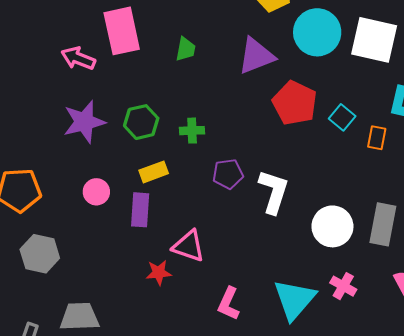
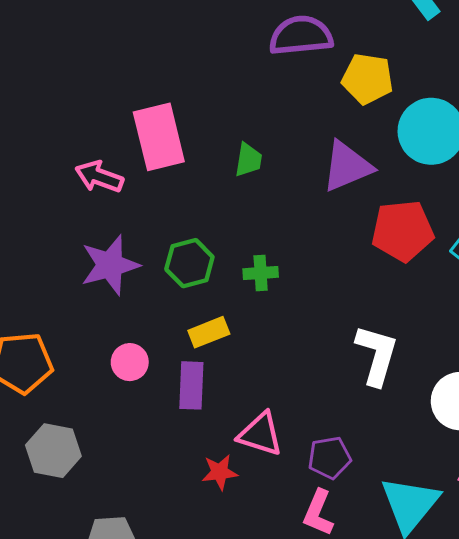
red pentagon: (295, 103) -> (403, 231), turned -30
purple pentagon: (228, 174) -> (329, 458), moved

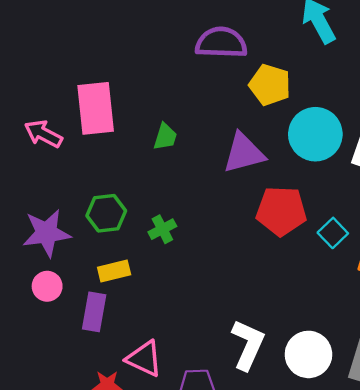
purple star: (110, 265) -> (47, 233), moved
green cross: (261, 273) -> (162, 229), turned -32
white L-shape: (377, 355) -> (248, 345), moved

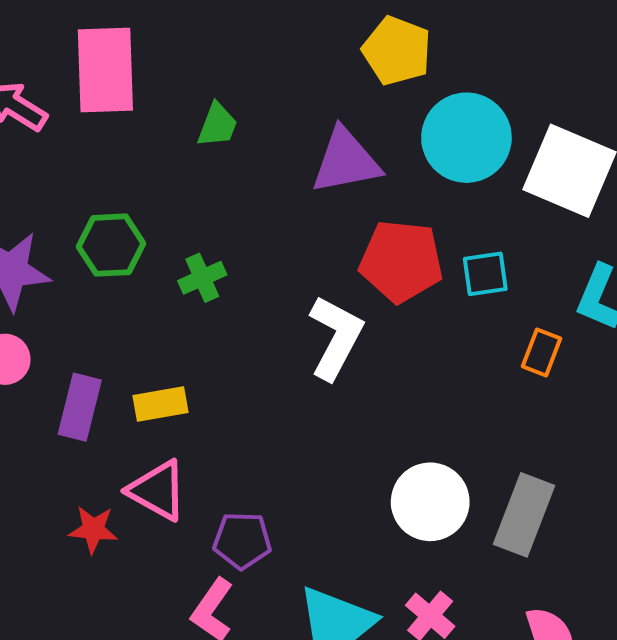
cyan square: (333, 233) -> (485, 274), moved, turned 32
yellow rectangle: (114, 271) -> (161, 404), moved
white L-shape: (248, 345) -> (336, 337), moved

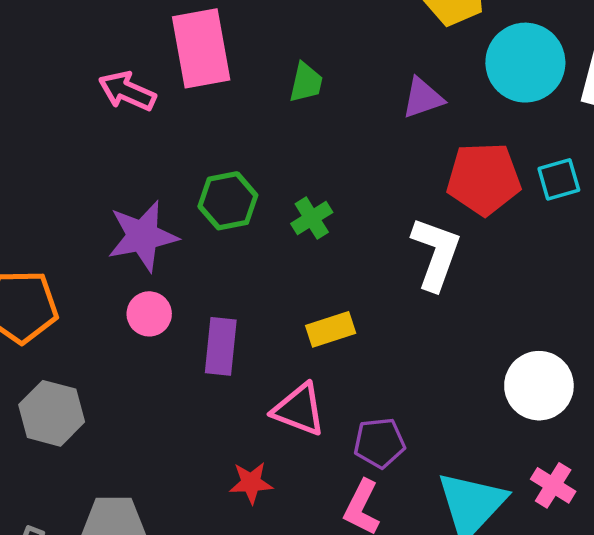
purple triangle: (346, 161) -> (423, 98), size x0.7
yellow rectangle: (161, 404) -> (331, 329), moved
red star: (93, 529) -> (251, 483), moved

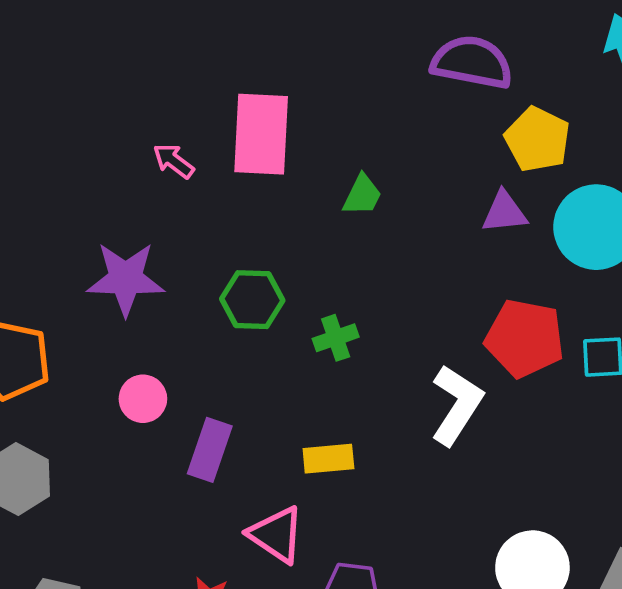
pink arrow: (127, 91) -> (174, 161), size x0.7
purple triangle: (423, 98) -> (504, 212), moved
purple star: (143, 236) -> (126, 279), moved

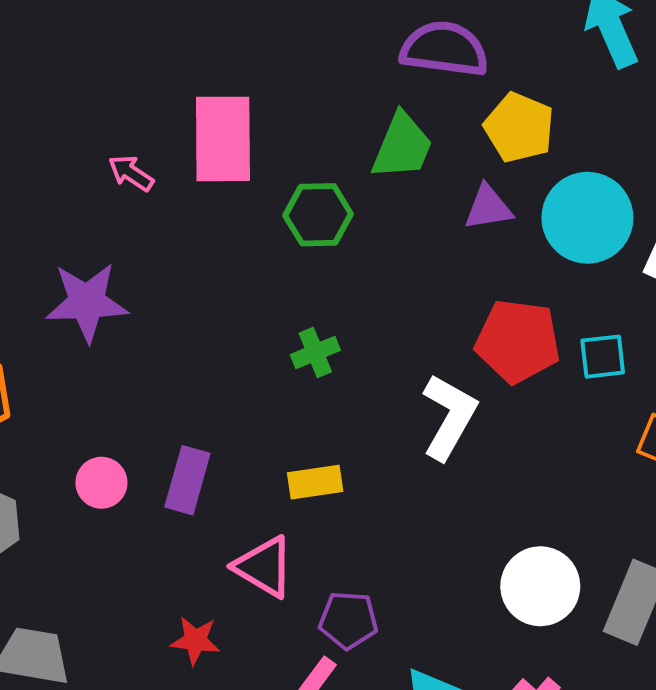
green trapezoid: (362, 195) -> (402, 146), moved, size x1.5
green hexagon: (252, 300) -> (318, 215), moved
pink circle: (143, 399) -> (101, 483), moved

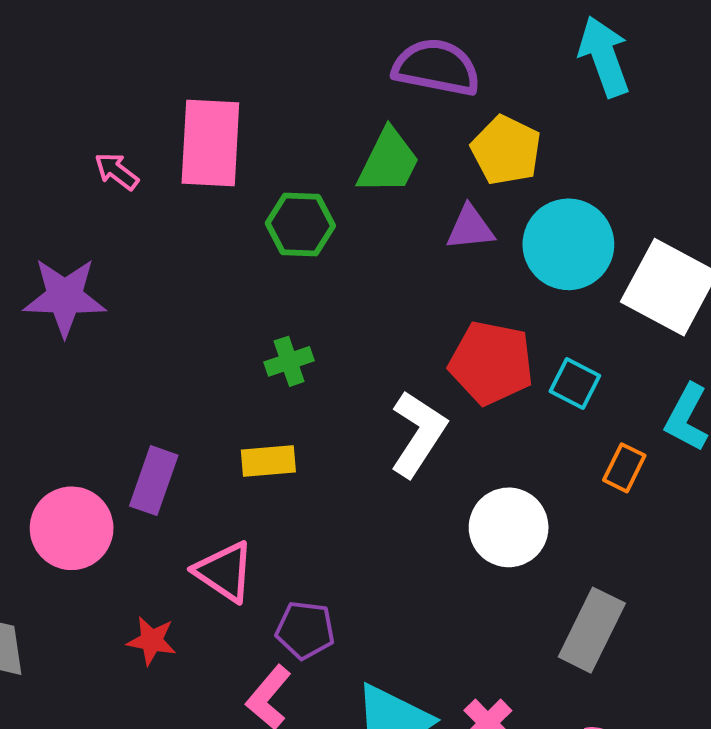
cyan square: (603, 357) -> (575, 383), turned 30
yellow rectangle: (315, 482) -> (268, 461), moved
pink circle: (101, 483) -> (72, 528), moved, size x1.6
white circle: (540, 586) -> (509, 527), moved

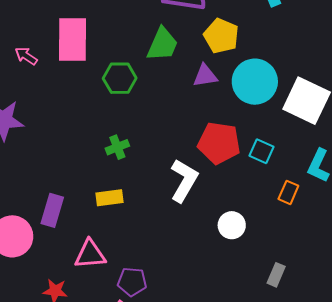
white circle: (509, 527) -> (232, 225), size x0.7
pink triangle: (224, 572) -> (90, 254), turned -36
gray rectangle: (592, 630) -> (276, 275), size x0.6

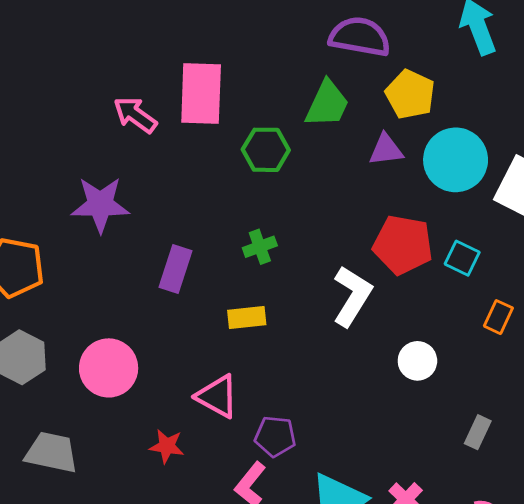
pink arrow: (26, 56) -> (135, 115), size x1.4
purple rectangle: (52, 210) -> (175, 269), moved
pink triangle: (90, 254) -> (217, 396), turned 32

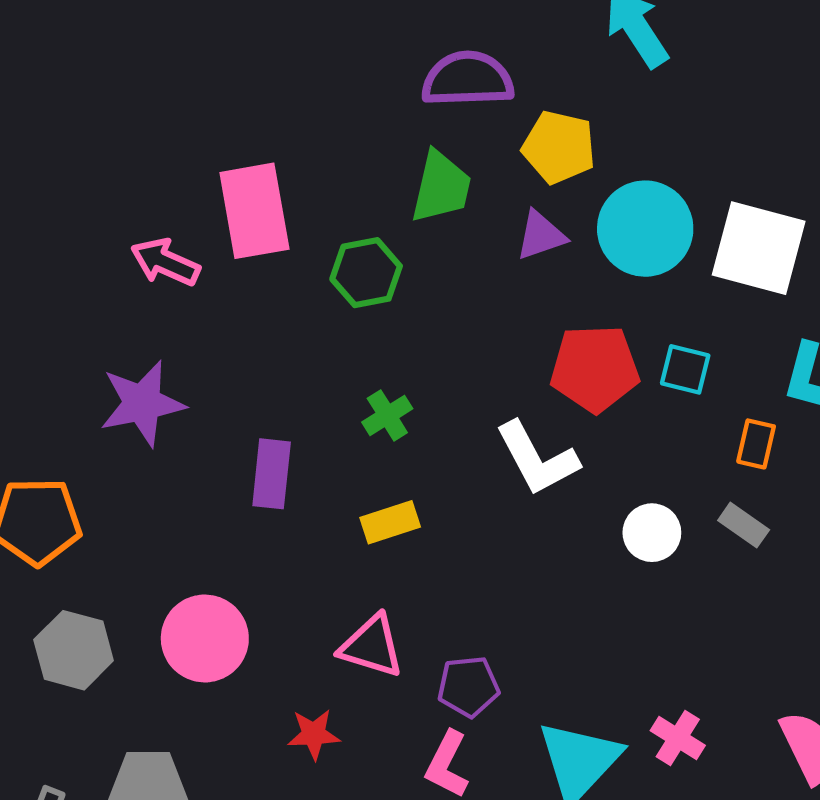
white L-shape: (352, 296) -> (537, 459), turned 132
gray rectangle: (478, 432) -> (744, 525), moved, turned -68

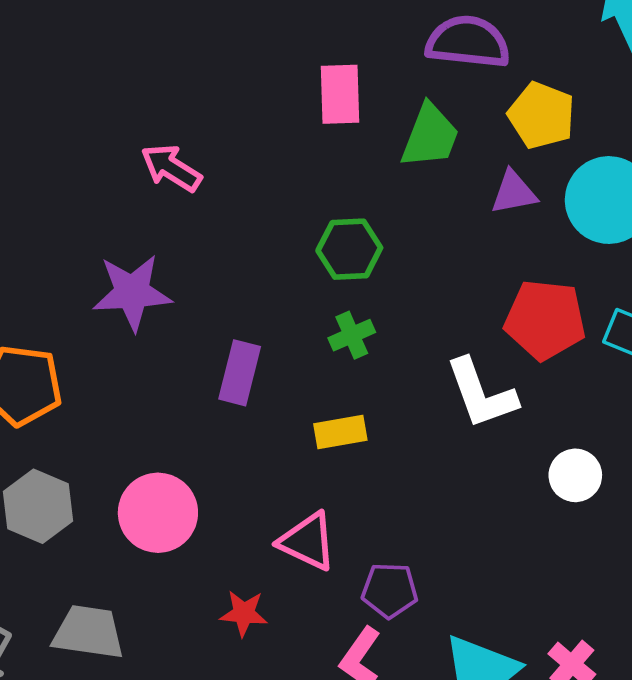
pink rectangle: (254, 211) -> (340, 94), moved, size x0.7
green hexagon: (366, 273) -> (349, 249), moved

